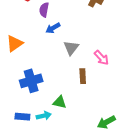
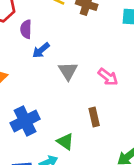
brown rectangle: (83, 76) -> (94, 117), moved
green triangle: (60, 102) -> (65, 142), turned 32

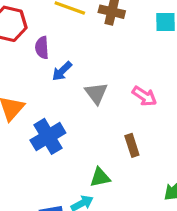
blue cross: (25, 121) -> (48, 136), moved
green triangle: (65, 142) -> (100, 177), turned -42

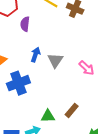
blue arrow: (62, 71) -> (35, 55), moved, turned 144
brown rectangle: (132, 145) -> (72, 110), moved, turned 48

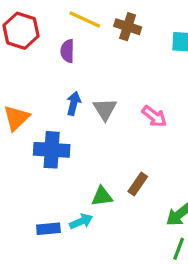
purple semicircle: (25, 24) -> (67, 51), moved
blue cross: (18, 83) -> (52, 150), turned 30

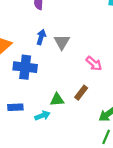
pink arrow: (154, 116) -> (94, 64), moved
blue rectangle: (48, 229) -> (15, 107), moved

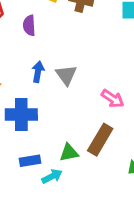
brown rectangle: (81, 93) -> (100, 140), size x1.5
blue rectangle: (15, 107) -> (30, 161), moved

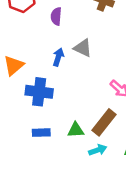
gray triangle: (66, 75) -> (83, 48), moved, turned -36
cyan arrow: (52, 176) -> (98, 150), moved

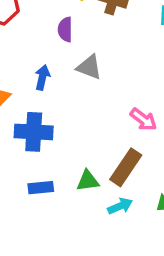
purple semicircle: (56, 16) -> (65, 29), moved
blue arrow: (58, 57) -> (42, 77), moved

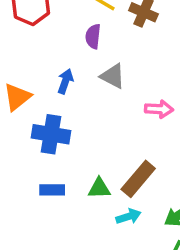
pink arrow: (143, 120) -> (159, 109), moved, turned -40

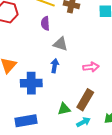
blue arrow: (65, 81) -> (55, 66), moved
pink arrow: (159, 109) -> (91, 67), moved
blue rectangle: (52, 190) -> (26, 121), moved, size x1.5

